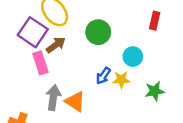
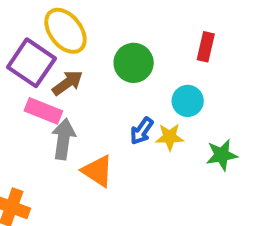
red rectangle: (155, 21) -> (206, 47), moved
pink rectangle: (40, 63) -> (43, 111), turned -50
gray arrow: (53, 98) -> (63, 139), moved

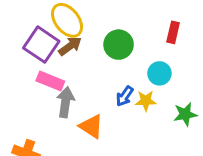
brown arrow: (67, 83) -> (70, 46), moved

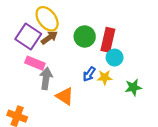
red rectangle: (173, 32) -> (108, 40), moved, size x1.5

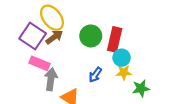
yellow star: (105, 77) -> (124, 72), moved

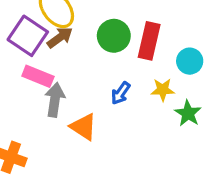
cyan circle: (122, 58) -> (190, 61), moved
green star: (141, 88) -> (188, 113), turned -30

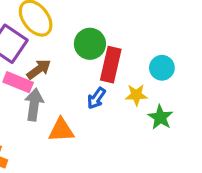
brown arrow: (60, 37) -> (39, 69), moved
red rectangle: (149, 41) -> (111, 65), moved
orange triangle: (83, 127) -> (61, 130), turned -36

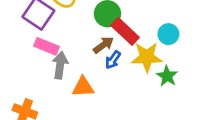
red rectangle: (111, 65) -> (125, 31), turned -60
brown arrow: (39, 69) -> (103, 45), moved
yellow star: (136, 95) -> (147, 57), size x1.6

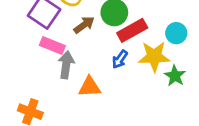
red rectangle: (125, 31) -> (132, 30), turned -72
brown arrow: (103, 45) -> (84, 25), moved

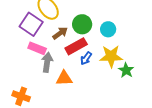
red rectangle: (132, 30) -> (76, 46), moved
cyan circle: (176, 33) -> (108, 29), moved

